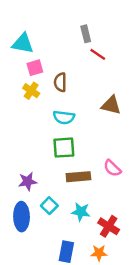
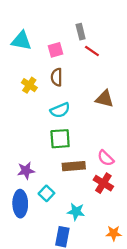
pink square: (35, 68) -> (56, 50), moved
cyan semicircle: (64, 117) -> (60, 110), turned -30
cyan star: (81, 212) -> (76, 212), moved
red cross: (109, 226) -> (103, 183), moved
orange star: (99, 253) -> (114, 233), moved

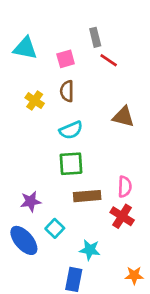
pink semicircle: (106, 158) -> (125, 187), turned -132
blue ellipse: (20, 204) -> (24, 240), turned -40

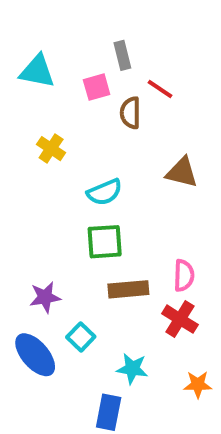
gray rectangle: (95, 37) -> (122, 55), moved
brown semicircle: (67, 91) -> (130, 113), moved
orange star: (134, 275) -> (198, 384), moved

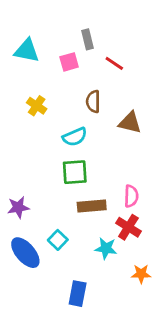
brown semicircle: (130, 113) -> (93, 101), moved
purple star: (45, 297) -> (18, 207), moved
cyan star: (132, 369) -> (106, 248), moved

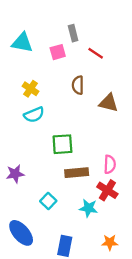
cyan semicircle: (75, 137) -> (34, 115), moved
blue ellipse: (25, 253) -> (21, 233), moved
orange star: (141, 274) -> (110, 242), moved

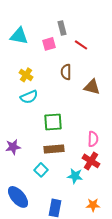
brown rectangle: (77, 173) -> (54, 149), moved

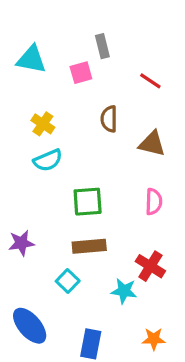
red line: (81, 45) -> (150, 81), moved
pink semicircle: (93, 139) -> (154, 202), moved

